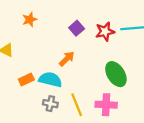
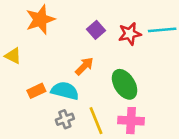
orange star: (30, 19) -> (40, 20), size x1.6
green ellipse: (116, 74) -> (125, 84), moved
gray cross: (50, 104) -> (65, 119), turned -32

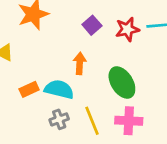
orange arrow: (84, 66) -> (80, 63), turned -42

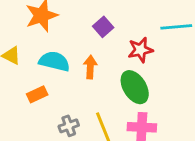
red star: (127, 29) -> (140, 50), moved
cyan semicircle: (59, 89) -> (54, 61), moved

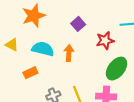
green ellipse: (135, 87) -> (117, 69), moved, turned 70

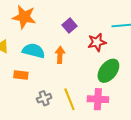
orange star: (34, 16) -> (24, 17), turned 30
orange rectangle: (30, 73) -> (21, 75), turned 32

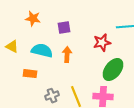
orange star: (24, 17) -> (33, 19), size x0.7
purple square: (69, 25) -> (64, 28), moved, turned 32

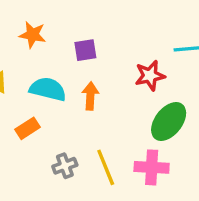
orange rectangle: (30, 74) -> (27, 128), turned -40

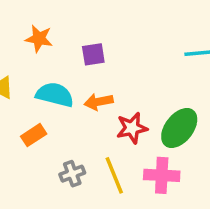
red star: (150, 76) -> (132, 128), moved
orange arrow: (90, 96) -> (99, 102), turned -104

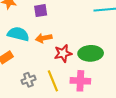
green ellipse: (179, 128) -> (91, 53), turned 50

